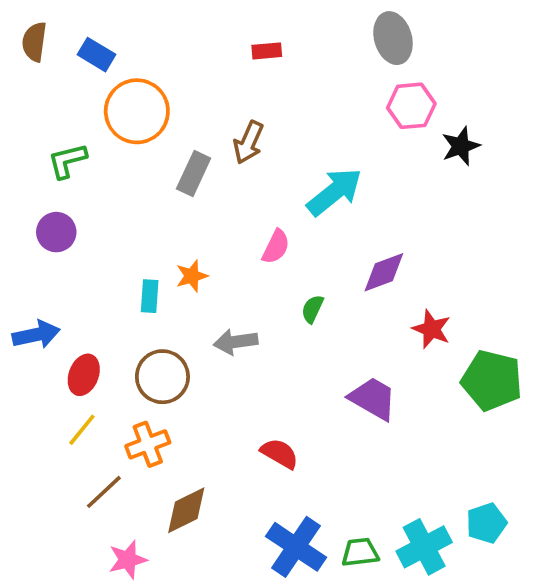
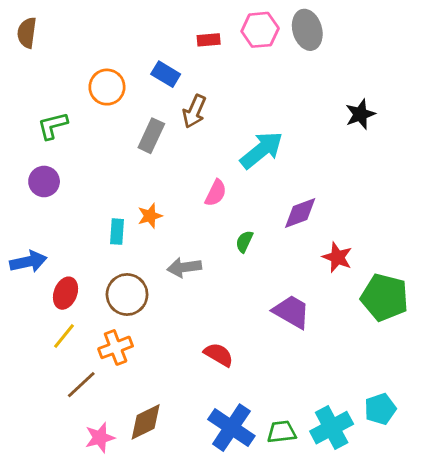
blue rectangle: (97, 55) -> (166, 74), moved
pink hexagon: (411, 106) -> (260, 30), moved
orange circle: (137, 111) -> (107, 87), size x0.7
brown diamond: (186, 510) -> (146, 422), moved

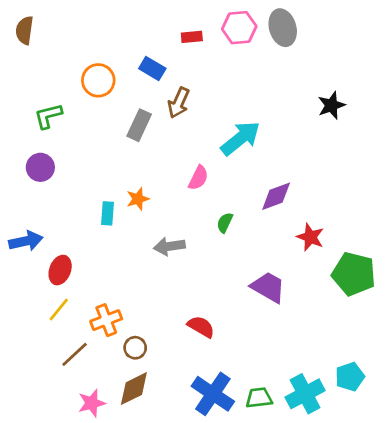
brown circle: (127, 294) -> (135, 348), moved, size x0.6

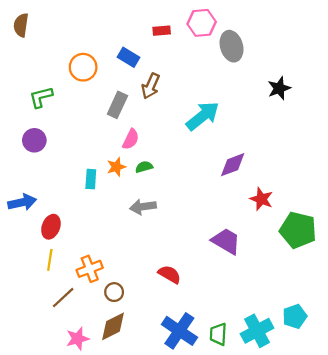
gray ellipse: (283, 28) -> (232, 46), moved
pink semicircle: (198, 178) -> (131, 139), moved
green semicircle: (225, 223) -> (144, 167), moved, turned 49
yellow line: (59, 310) -> (50, 260), turned -30
green trapezoid: (259, 398) -> (218, 334), turned -80

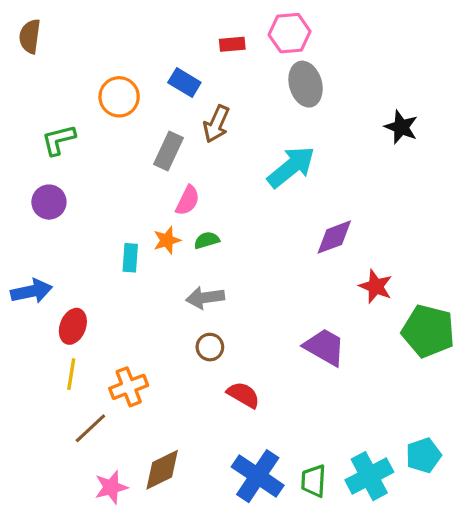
gray ellipse: (232, 46) -> (306, 84), moved
black star: (279, 88) -> (401, 127), turned -30
brown circle: (114, 292) -> (210, 347), moved

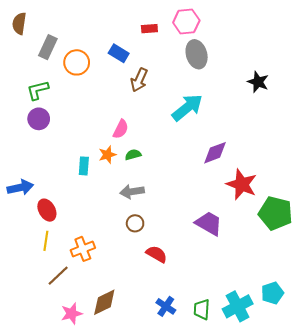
gray rectangle: (168, 151) -> (48, 47), moved
purple circle: (49, 202) -> (39, 119), moved
red star: (376, 286) -> (242, 184), size x1.4
red ellipse: (73, 326) -> (47, 210), turned -50
blue cross: (258, 476) -> (166, 306), size x0.6

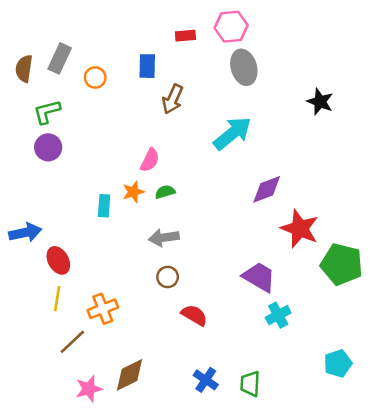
brown semicircle: (19, 24) -> (24, 69), moved
blue rectangle: (119, 53) -> (147, 66), turned 60
orange circle: (77, 62) -> (95, 77), size x0.7
cyan cross: (238, 306) -> (278, 315), moved, size x0.7

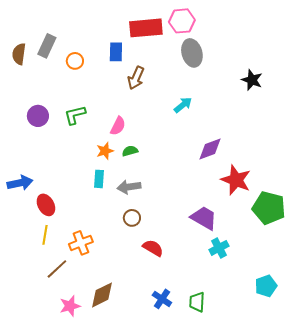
red rectangle: (185, 36) -> (146, 28), size x2.0
green L-shape: (47, 112) -> (75, 115), moved
cyan arrow: (232, 133) -> (183, 105), size x0.6
cyan rectangle: (104, 206) -> (99, 179), moved

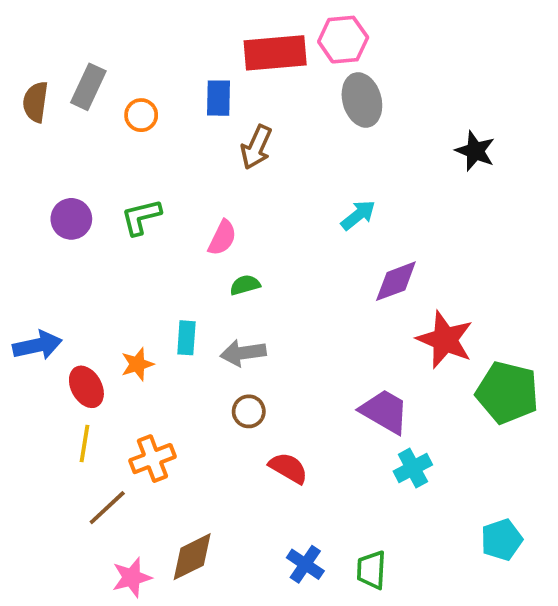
cyan arrow: (183, 105) -> (358, 215), moved
orange star: (105, 151) -> (137, 364), moved

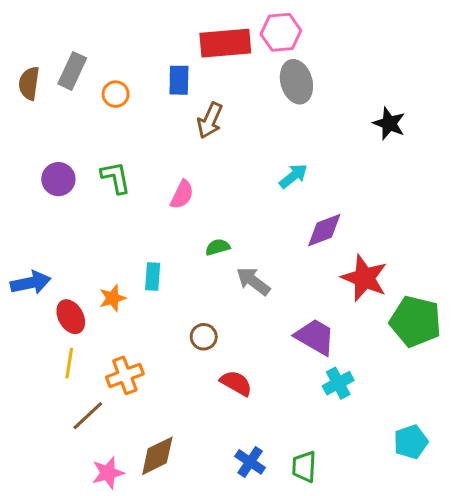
green L-shape: (141, 217) -> (116, 178), turned 93
green semicircle: (245, 285) -> (218, 247), moved
gray arrow: (243, 353) -> (253, 281), moved, turned 45

